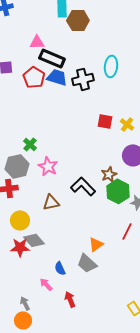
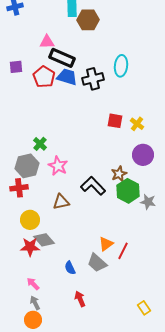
red line: (127, 231) -> (123, 251), moved
pink arrow: (46, 284) -> (33, 284), moved

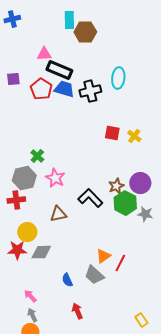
purple circle: (143, 155) -> (140, 183), moved
gray diamond: (44, 240) -> (41, 252), turned -50
red star: (30, 247) -> (17, 250), moved

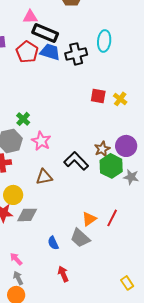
red line: (120, 263) -> (112, 218), moved

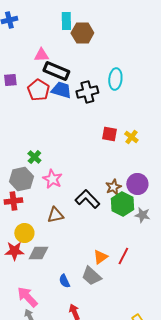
pink arrow: (16, 259) -> (27, 297), size x1.6

